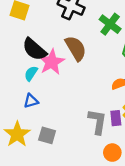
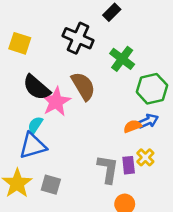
cyan semicircle: (31, 73) -> (35, 125), moved
blue triangle: (31, 101) -> (33, 146), size x1.6

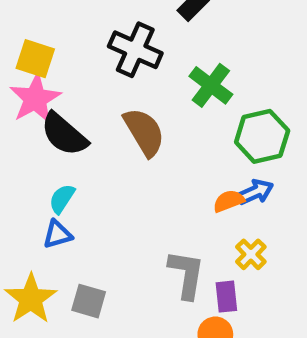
pink star: (56, 102) -> (35, 99), moved
blue triangle: (33, 146) -> (57, 234), size x0.6
purple rectangle: (129, 165) -> (226, 297), moved

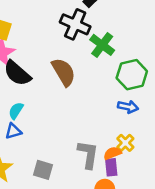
black cross: (135, 50) -> (75, 24), moved
blue arrow: (255, 192) -> (128, 107), turned 36
orange semicircle: (229, 201) -> (112, 153), moved
gray square: (89, 301) -> (43, 170), moved

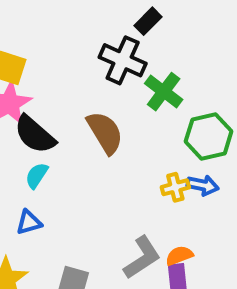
cyan semicircle: (16, 111) -> (37, 176), moved
yellow cross: (125, 143) -> (175, 187), moved, turned 30
gray L-shape: (88, 154) -> (142, 258), turned 48

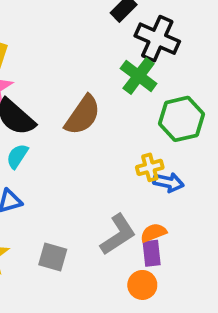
black cross: (123, 60) -> (157, 39), moved
brown semicircle: (105, 133) -> (83, 115), turned 66
blue arrow: (203, 185) -> (168, 182), moved

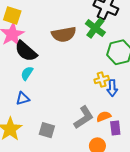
brown semicircle: (83, 115) -> (64, 34), moved, turned 45
blue arrow: (168, 182) -> (112, 88), turned 77
purple rectangle: (152, 253) -> (115, 128), moved

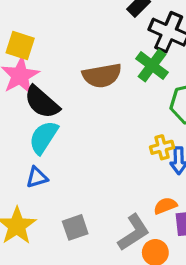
cyan semicircle: (27, 73) -> (43, 137), size x1.5
gray L-shape: (84, 117) -> (134, 232), moved
gray square: (47, 130) -> (75, 227), turned -35

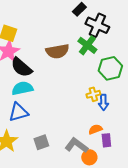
cyan semicircle: (43, 137) -> (22, 88), turned 45
blue triangle: (37, 177) -> (18, 112), size x1.5
gray L-shape: (134, 232) -> (76, 145), turned -110

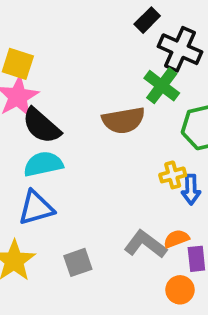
brown semicircle: (57, 51) -> (123, 120), moved
gray L-shape: (76, 145) -> (145, 244), moved
orange circle: (89, 157) -> (180, 290), moved

